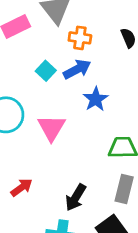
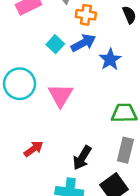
blue star: (96, 99) -> (110, 59), moved

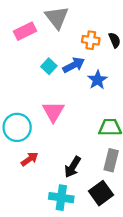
orange cross: (86, 15) -> (91, 40), moved
cyan circle: (20, 84) -> (17, 127), moved

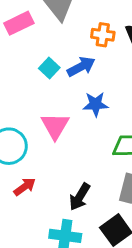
blue star: (98, 80) -> (96, 104), moved, turned 30

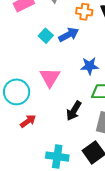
blue star: (96, 104) -> (89, 66), moved
black arrow: (80, 197) -> (74, 111), moved

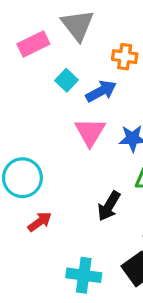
cyan square: (46, 36) -> (66, 80), moved
pink triangle: (50, 77) -> (90, 132), moved

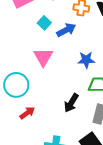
pink triangle: (90, 132) -> (43, 57), moved

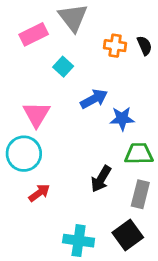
blue arrow: (66, 30) -> (94, 99), moved
pink triangle: (43, 57) -> (36, 114), moved

